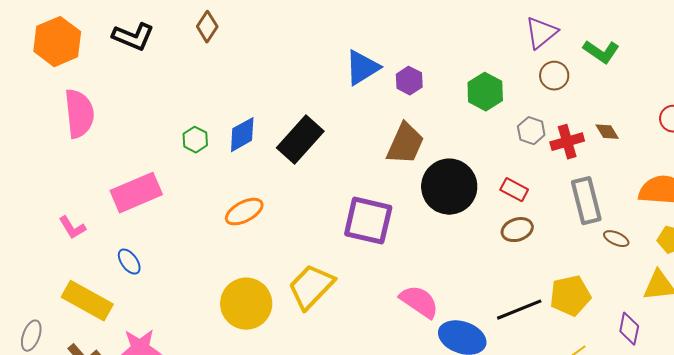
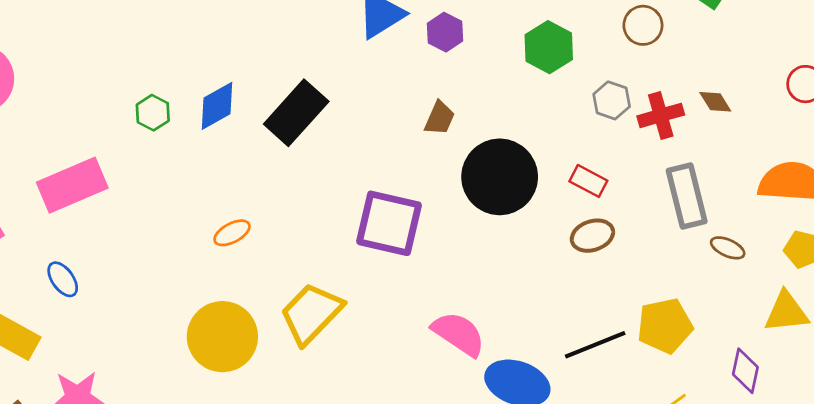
brown trapezoid: (405, 144) -> (440, 118), size x0.6
orange ellipse: (244, 212) -> (232, 233), moved, size x0.7

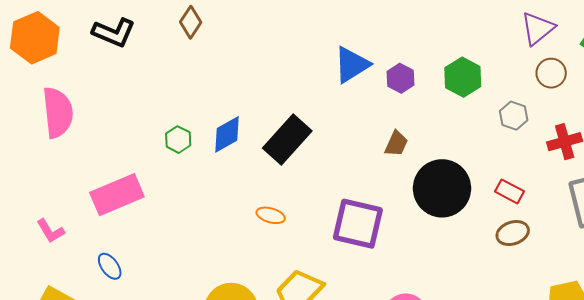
green hexagon: (549, 47) -> (463, 77), moved
gray hexagon: (612, 100) -> (514, 116), moved
orange ellipse: (232, 233) -> (271, 215), moved, turned 44

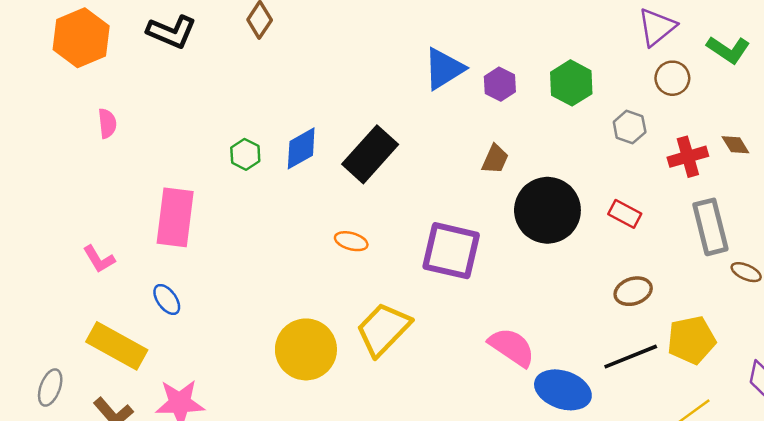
pink semicircle: (58, 113) -> (107, 123), size x0.5
pink rectangle: (117, 195) -> (175, 217), turned -60
brown ellipse: (513, 233) -> (633, 291), moved

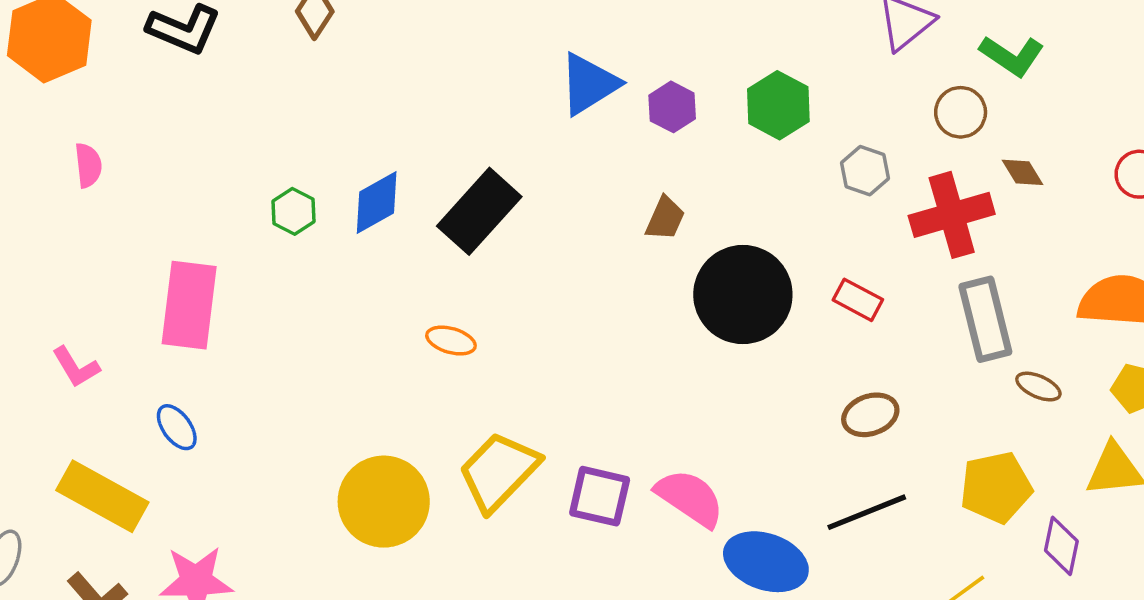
brown circle: (672, 78) -> (961, 112), moved
brown diamond: (735, 145) -> (1022, 172), moved
red cross: (688, 157) -> (952, 215), size x1.4
purple square: (451, 251) -> (600, 496), moved, size x0.7
yellow pentagon: (691, 340) -> (996, 487), moved

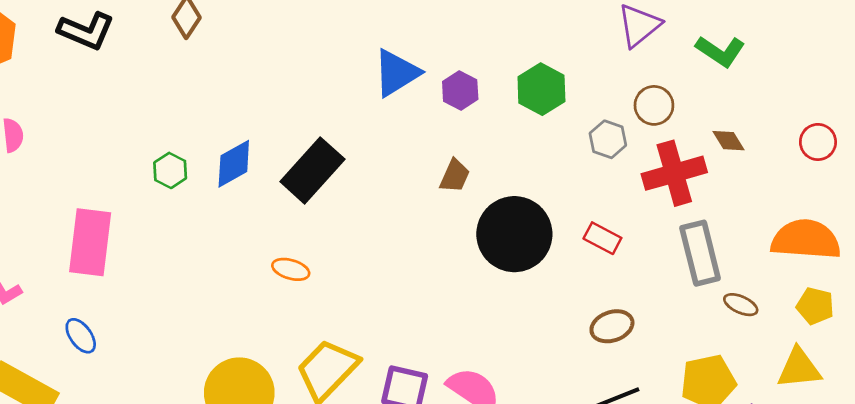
brown circle: (961, 112) -> (654, 105), moved

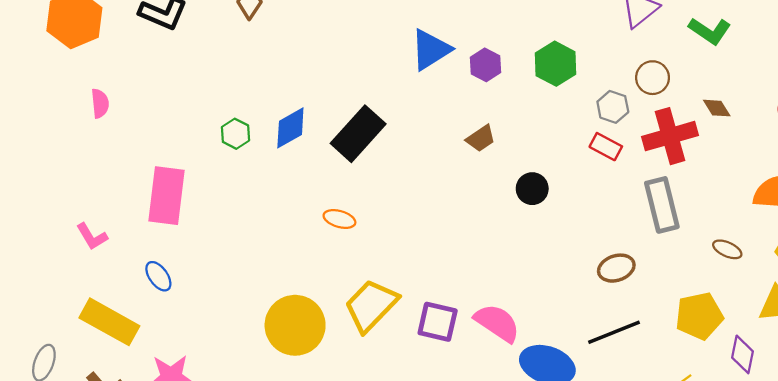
brown trapezoid: (455, 176) -> (481, 138), turned 32
black circle: (514, 234) -> (532, 189), size x0.5
red rectangle: (602, 238) -> (606, 147), moved
gray rectangle: (700, 253) -> (662, 205), moved

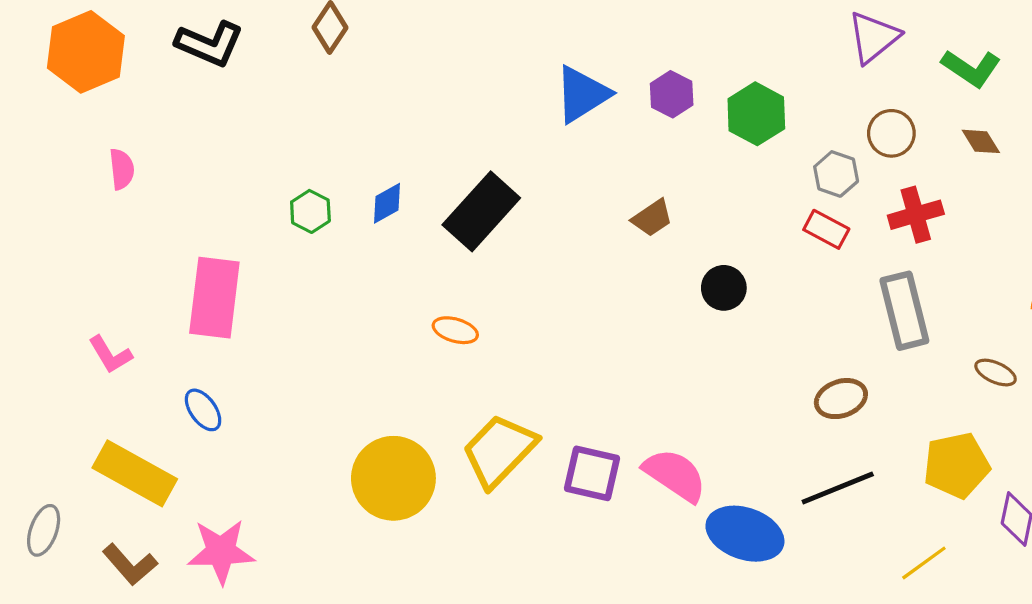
purple hexagon: (485, 65) -> (672, 94), moved
brown diamond: (717, 108) -> (981, 141), moved
blue diamond: (290, 128) -> (387, 203), size x0.7
red cross: (670, 136) -> (916, 215), size x0.7

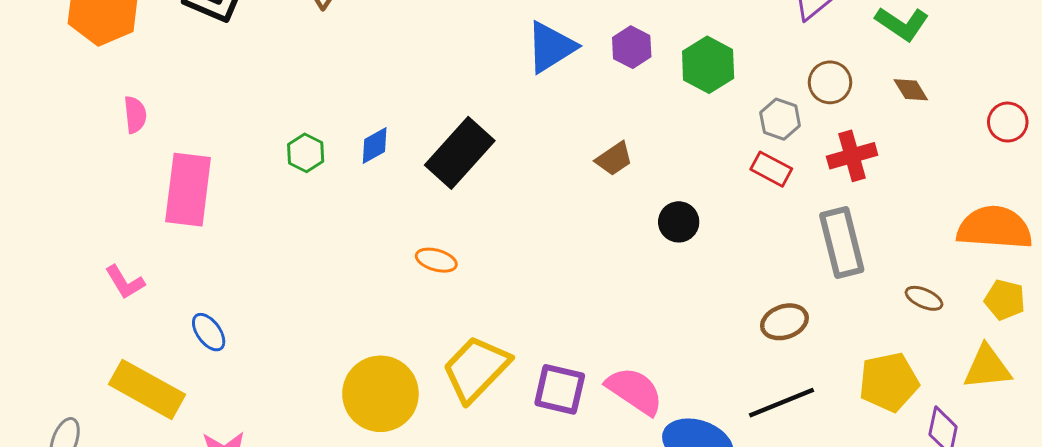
pink rectangle: (214, 298) -> (188, 190), moved

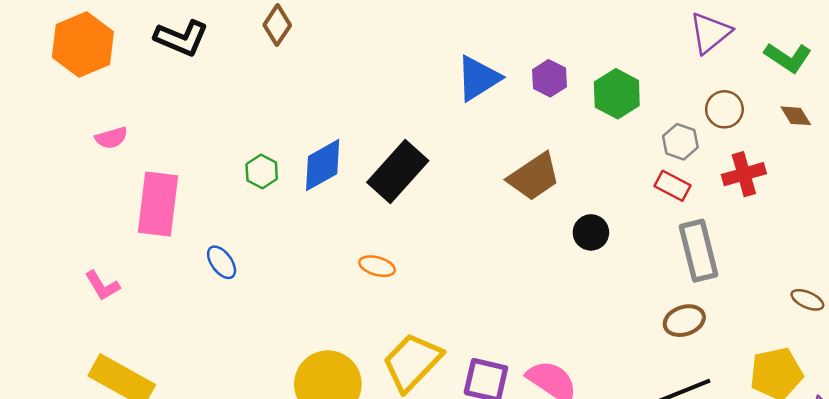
pink semicircle: (135, 115) -> (111, 138), turned 80
blue diamond: (375, 146) -> (323, 165), size x1.6
brown trapezoid: (614, 159) -> (534, 177), size x1.6
gray rectangle: (842, 242) -> (699, 251), moved
blue ellipse: (209, 332) -> (222, 262), moved

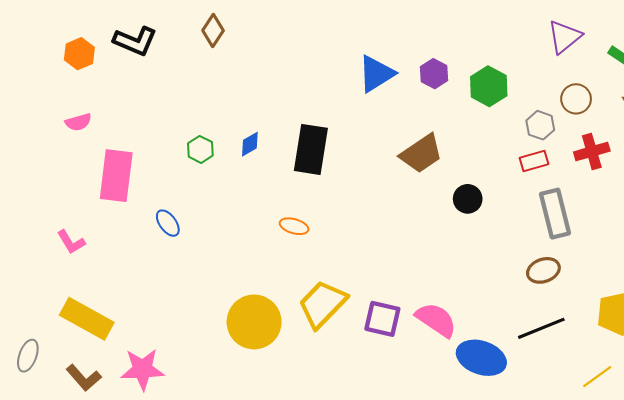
orange hexagon: (83, 45) -> (79, 54), moved, size x0.6
blue diamond: (323, 165) -> (250, 144), size x0.6
black rectangle: (398, 172) -> (311, 149), turned -33
red rectangle: (673, 186) -> (534, 161), turned -44

